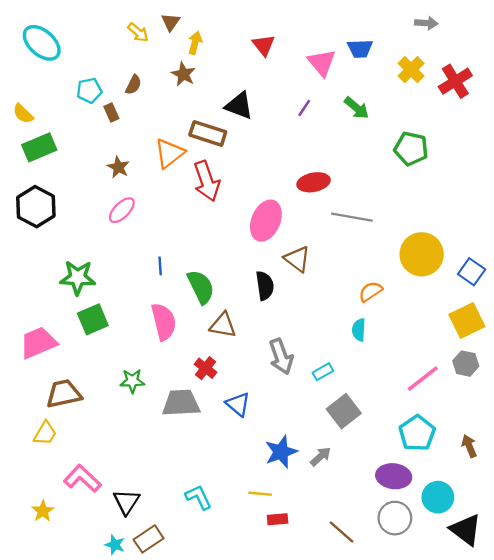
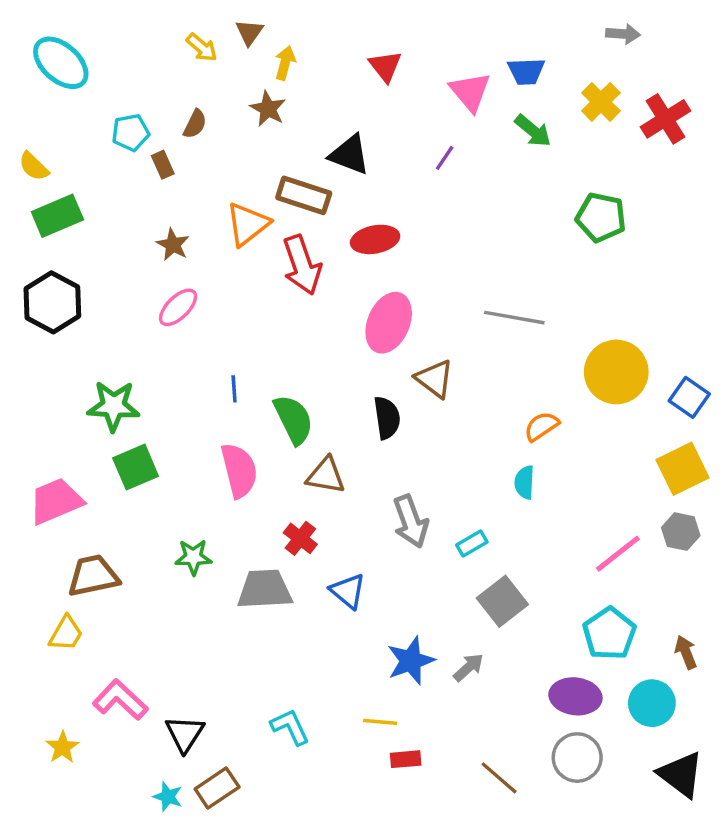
green arrow: (357, 108) -> (533, 131), moved
red ellipse: (314, 182) -> (375, 239), moved
cyan circle: (438, 497) -> (652, 703), moved

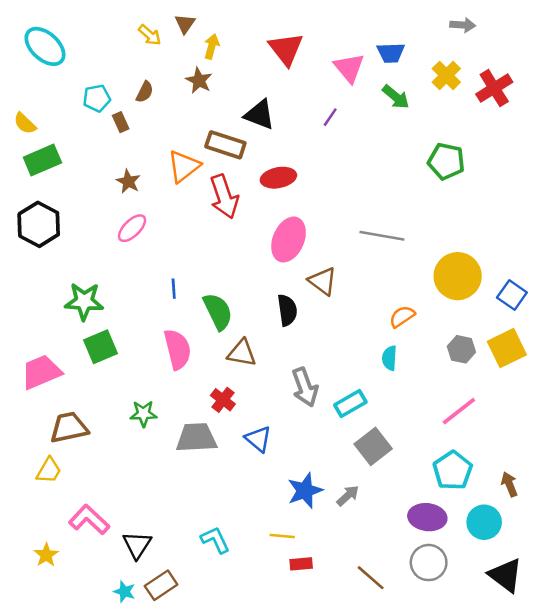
red triangle: (385, 66) -> (286, 49), size x1.4
gray hexagon: (681, 532) -> (461, 349), moved
cyan rectangle: (472, 543) -> (350, 404), size x1.4

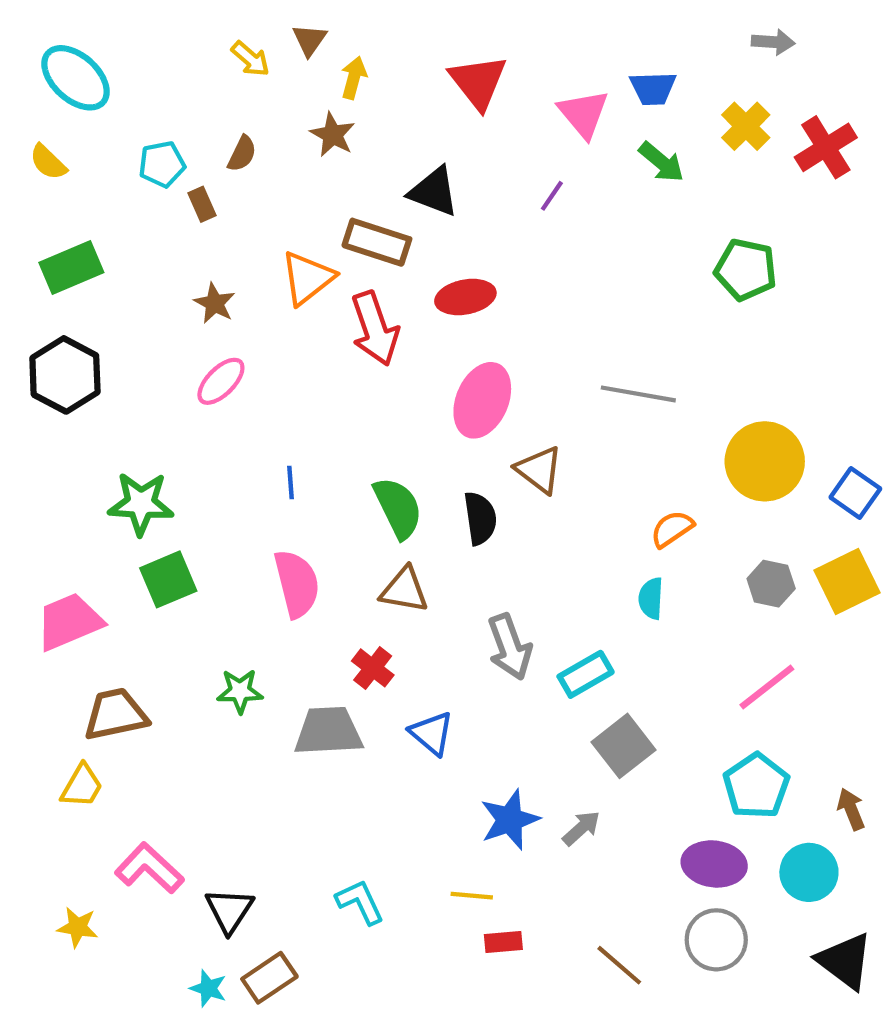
yellow semicircle: (25, 123) -> (48, 162), moved
green semicircle: (218, 311) -> (398, 508), moved
yellow star: (46, 555) -> (78, 927), turned -30

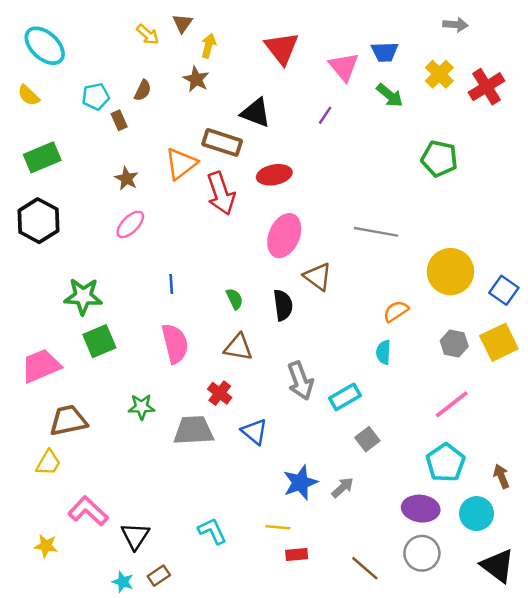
green semicircle: (398, 508) -> (235, 299), size x0.6
gray square: (624, 746) -> (367, 439), size x0.7
brown rectangle: (269, 978) -> (159, 576), size x0.7

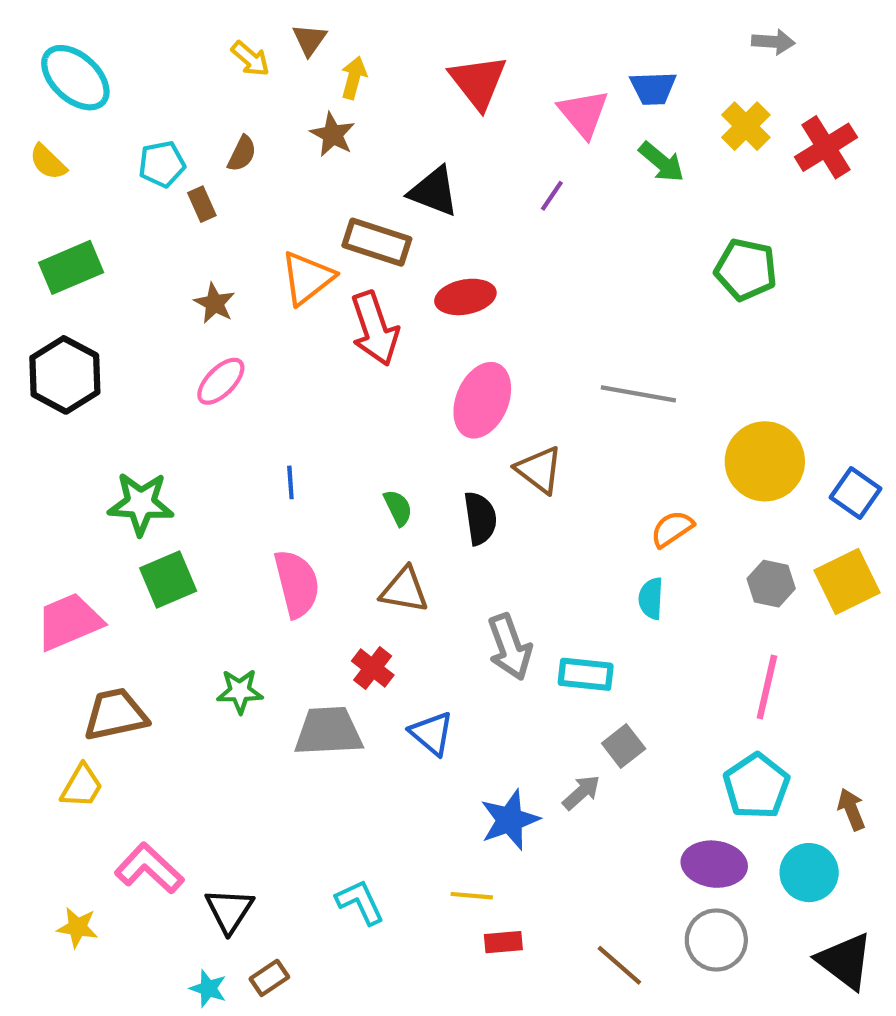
cyan rectangle: (345, 397) -> (586, 674), turned 36
pink line: (452, 404) -> (767, 687), turned -39
gray arrow: (343, 487) -> (581, 792), moved

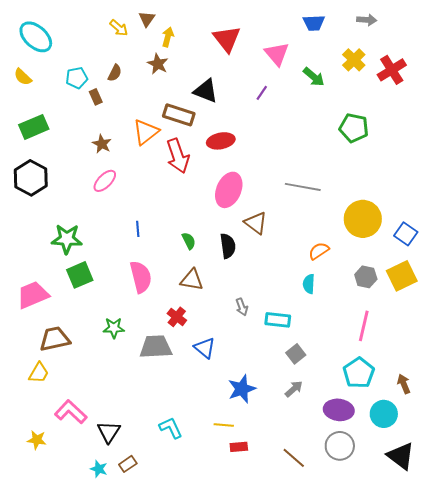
blue trapezoid: (653, 88) -> (314, 23), moved
gray arrow: (510, 647) -> (242, 307), size x0.6
gray arrow: (581, 792) -> (294, 389), moved

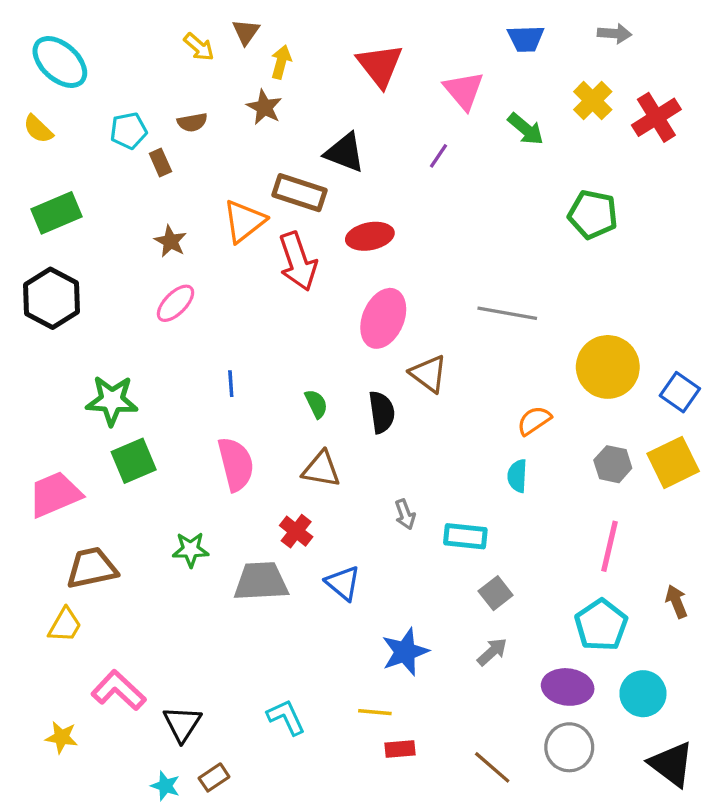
brown semicircle: (115, 73) -> (192, 122), turned 54
brown arrow: (404, 384) -> (676, 602), moved

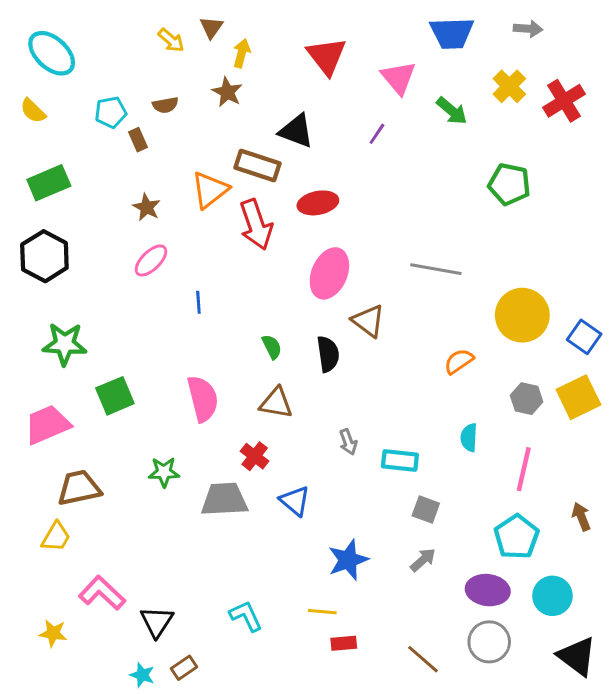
blue trapezoid: (526, 39) -> (452, 33), size x1.4
blue line: (231, 384) -> (198, 302), moved
green star: (112, 400) -> (65, 344), moved
cyan semicircle: (517, 476) -> (469, 438), moved
gray square: (496, 593) -> (426, 509), turned -32

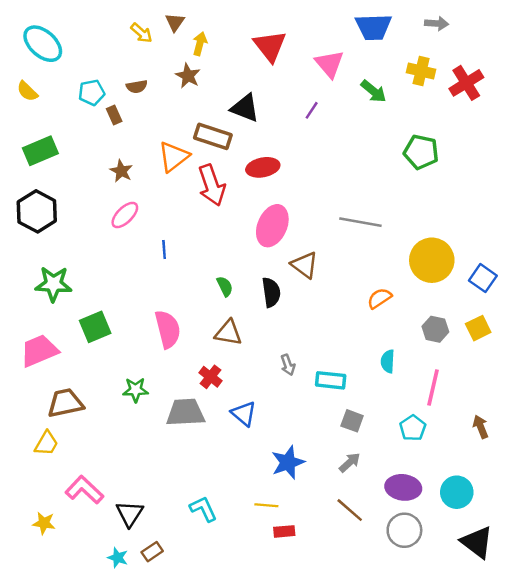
yellow cross: (509, 86) -> (421, 71), turned -32
yellow square: (578, 397) -> (478, 328), size x0.7
cyan pentagon: (517, 537) -> (413, 428), moved, size x0.7
brown line: (423, 659) -> (350, 510), moved

